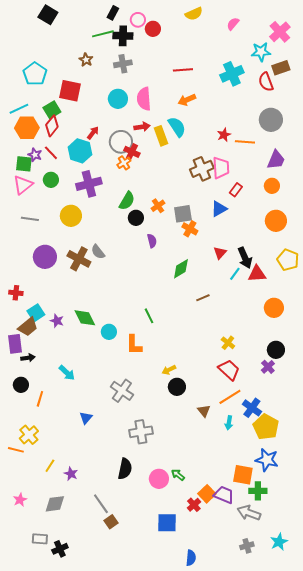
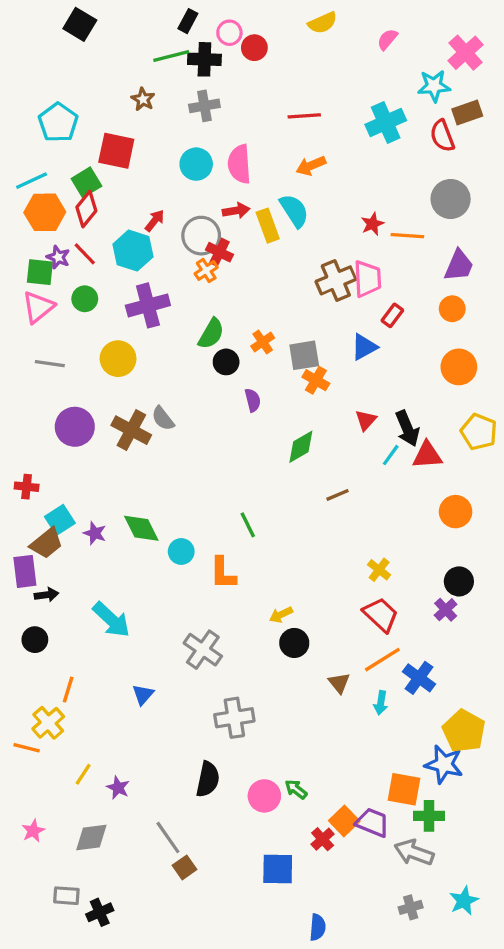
cyan arrow: (67, 373) -> (111, 620), size x1.4
orange line: (40, 399) -> (68, 690), moved
yellow pentagon: (266, 427) -> (464, 731), moved

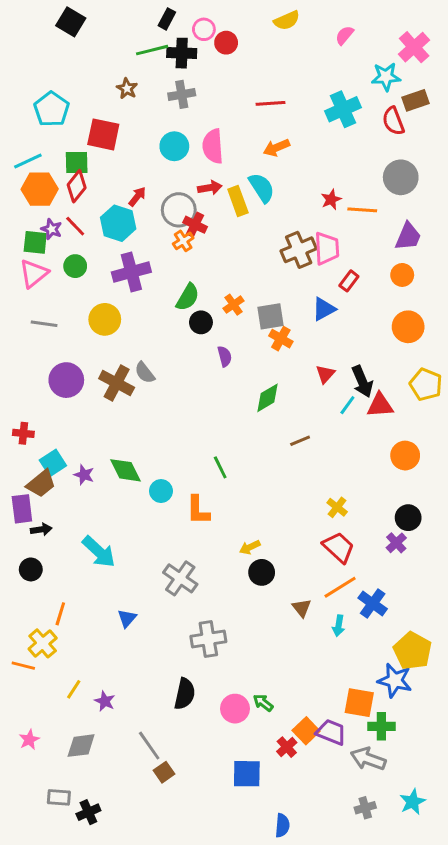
green square: (86, 182) -> (77, 163), turned 30

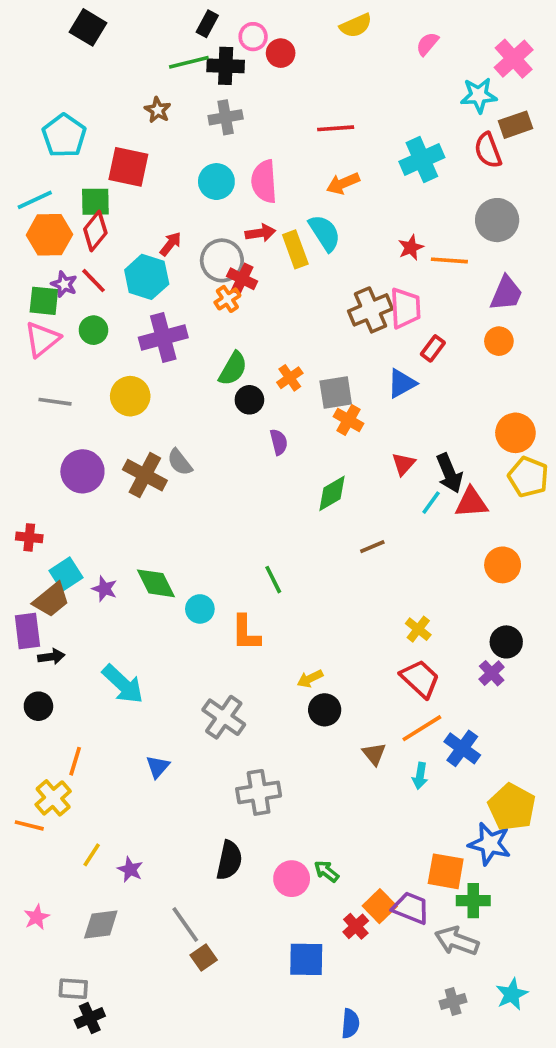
cyan cross: (343, 109) -> (422, 160), moved
orange circle: (408, 327) -> (515, 433), moved
black cross: (88, 812) -> (90, 1018), moved

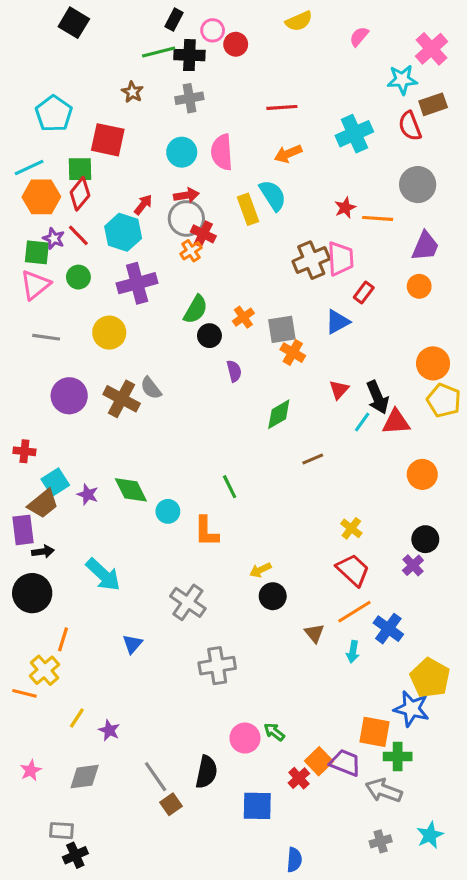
red arrow: (260, 233) -> (186, 195), moved
black circle: (38, 706) -> (32, 593), size x1.6
black semicircle: (229, 860) -> (206, 772), moved

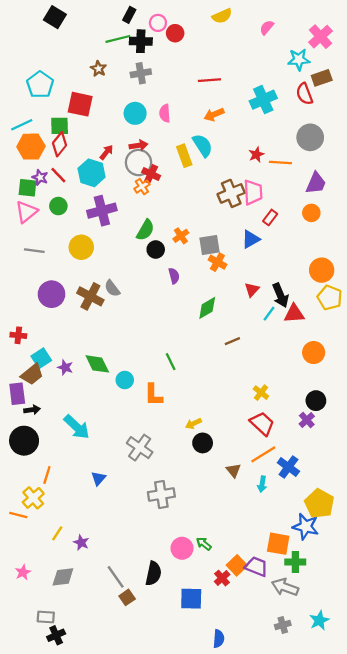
pink semicircle: (222, 152) -> (165, 113), size x0.7

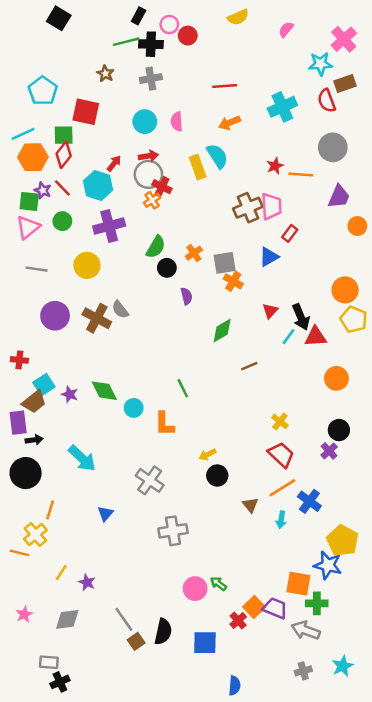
orange circle: (311, 213) -> (357, 226), moved
black semicircle: (153, 573) -> (163, 632), moved

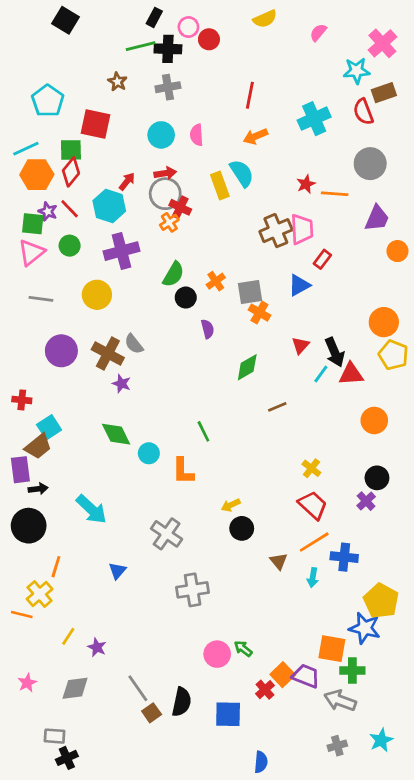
red line: (225, 86) -> (250, 95), turned -75
purple star: (70, 394) -> (122, 384), moved
blue cross: (309, 501) -> (344, 557), turned -30

